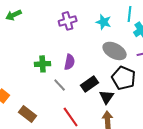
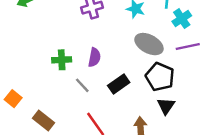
black triangle: (107, 97) -> (166, 106), moved

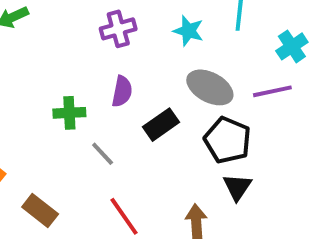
cyan cross: (182, 19) -> (292, 46), moved
purple semicircle: (94, 57) -> (122, 91), moved
black rectangle: (119, 84) -> (161, 125), moved

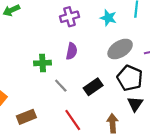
gray ellipse: (210, 87) -> (120, 49), turned -60
black rectangle: (161, 125) -> (93, 87), moved
brown rectangle: (40, 210) -> (26, 117), turned -60

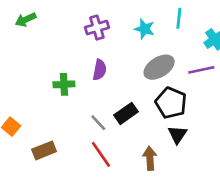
gray line: (61, 86) -> (98, 123), moved

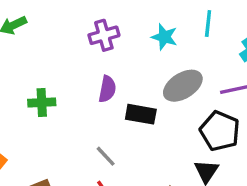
green cross: (64, 84) -> (42, 102), moved
black pentagon: (171, 103) -> (220, 131), moved
black rectangle: (126, 113) -> (141, 114), moved, turned 45

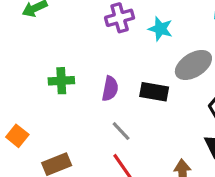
cyan star: (164, 37) -> (160, 29), moved
purple semicircle: (107, 89) -> (110, 89), moved

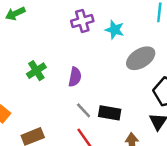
green cross: (61, 81) -> (36, 71), turned -30
black rectangle: (154, 92) -> (110, 113), moved

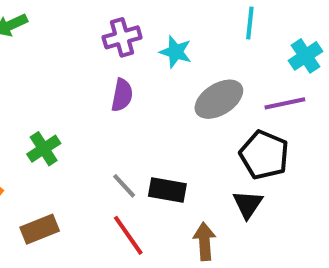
green cross: (36, 71) -> (44, 149), moved
purple semicircle: (75, 77) -> (122, 95), moved

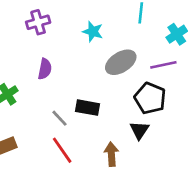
purple cross: (122, 37) -> (38, 22), moved
purple semicircle: (122, 95) -> (45, 69), moved
black rectangle: (167, 190) -> (87, 108), moved

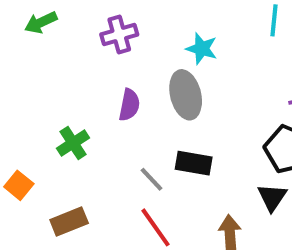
gray ellipse: (121, 62) -> (186, 95), moved, turned -72

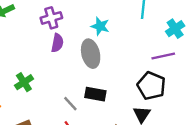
purple semicircle: (129, 105) -> (57, 43), moved

